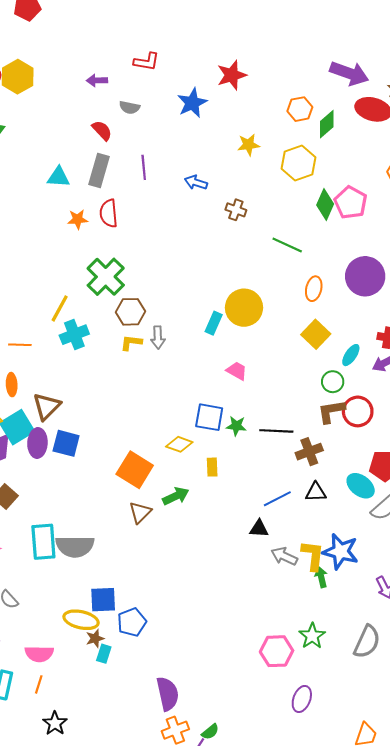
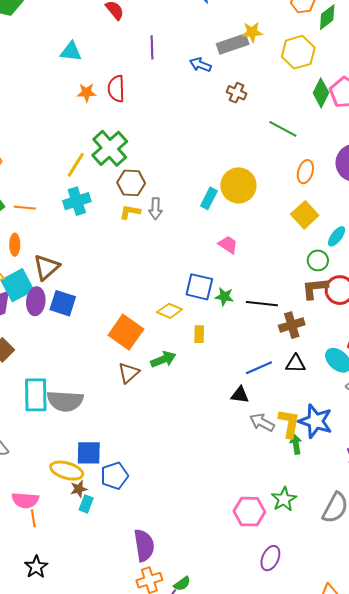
gray rectangle: (99, 171) -> (233, 44), moved, turned 52
yellow line: (60, 308) -> (76, 165), moved
orange line: (39, 684) -> (33, 518), moved, turned -30

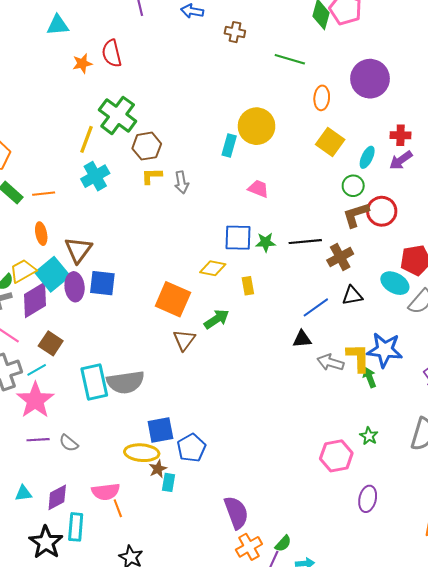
gray arrow: (155, 209) -> (181, 182), moved
green star: (284, 499) -> (369, 436), size x0.7

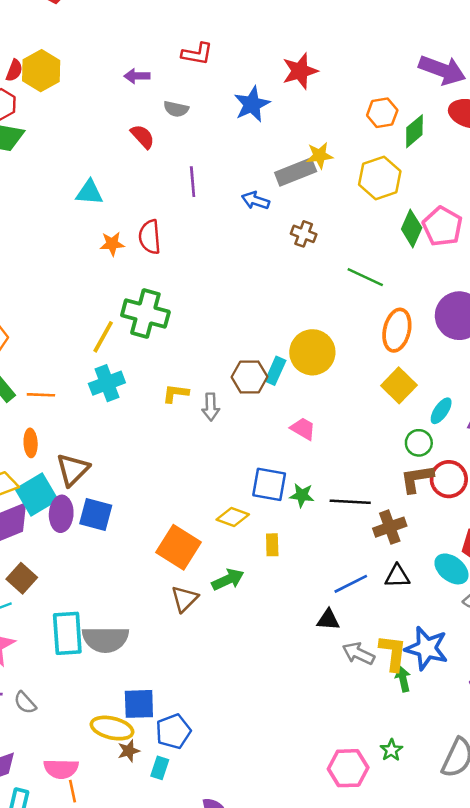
orange ellipse: (322, 98) -> (397, 330), size x1.4
green cross: (118, 115) -> (145, 314), turned -30
brown hexagon: (147, 146) -> (250, 377), moved
cyan rectangle: (169, 482) -> (160, 768), moved

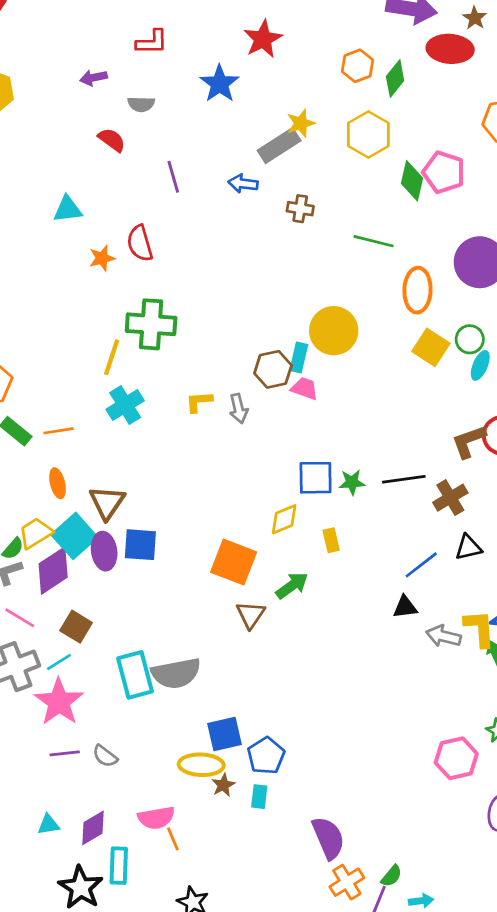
pink trapezoid: (303, 429) -> (305, 388), moved
green circle: (419, 443) -> (470, 339), moved
yellow diamond: (233, 517) -> (284, 519), turned -32

